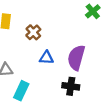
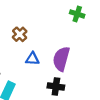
green cross: (93, 11) -> (77, 14), turned -32

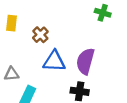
blue triangle: (32, 59) -> (54, 61), size x1.5

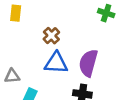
yellow rectangle: (11, 23) -> (16, 13), moved
brown cross: (40, 35) -> (51, 36), moved

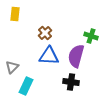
green cross: (106, 13) -> (91, 36), moved
gray triangle: (12, 76) -> (12, 67), turned -40

